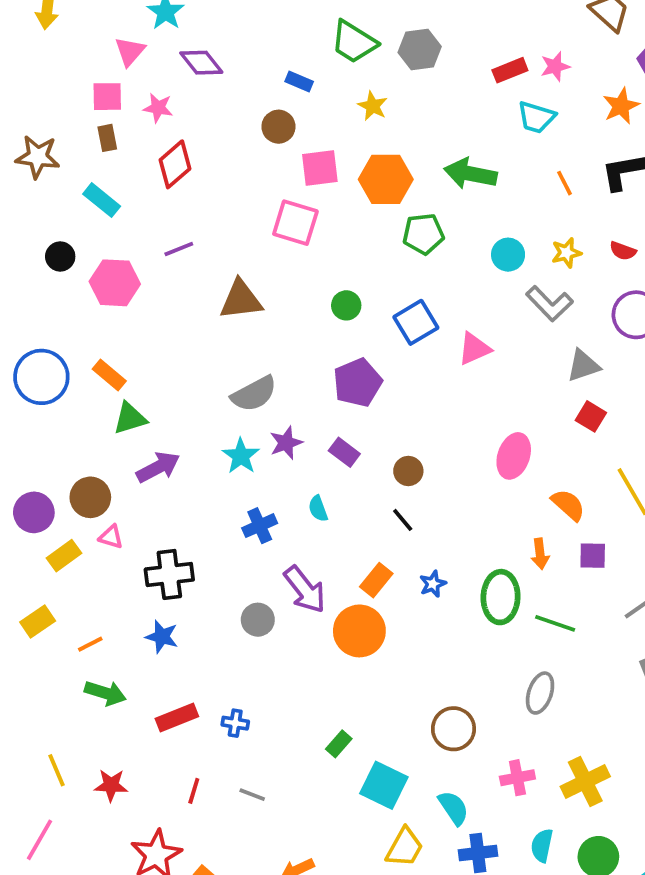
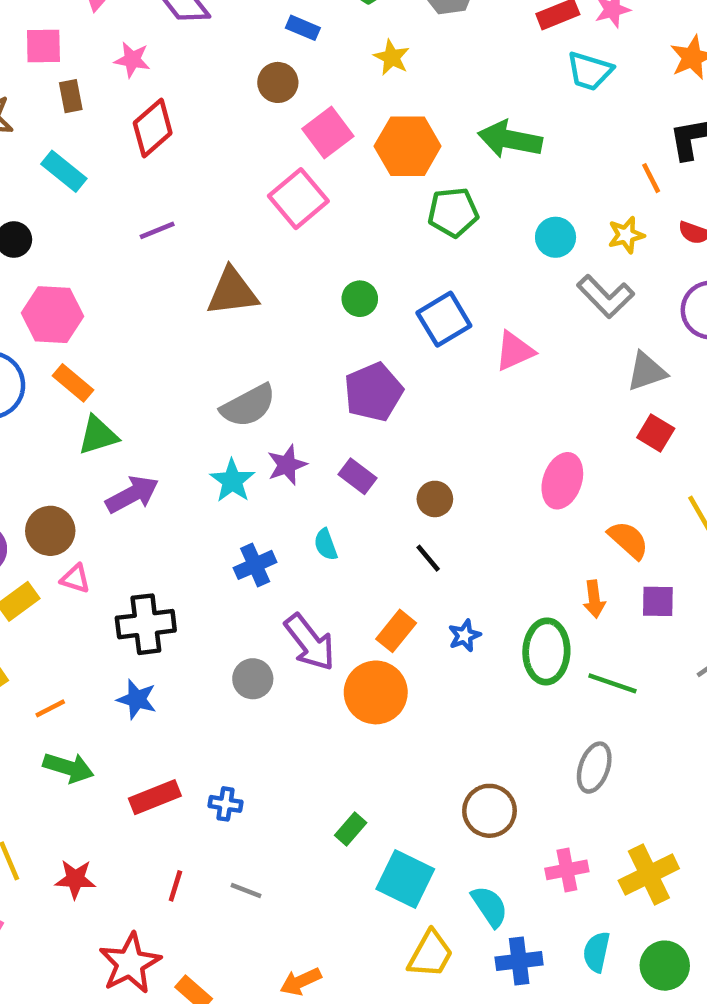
pink square: (107, 97) -> (43, 46), moved
pink square: (320, 168) -> (328, 133), turned -30
orange line: (565, 183) -> (651, 178), moved
pink square: (295, 223) -> (298, 199), turned 33
pink hexagon: (115, 283) -> (53, 315), moved

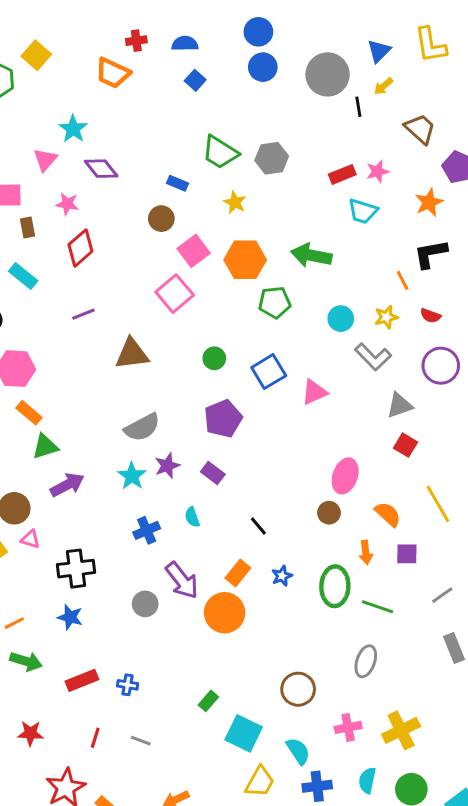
brown circle: (435, 499) -> (329, 513), moved

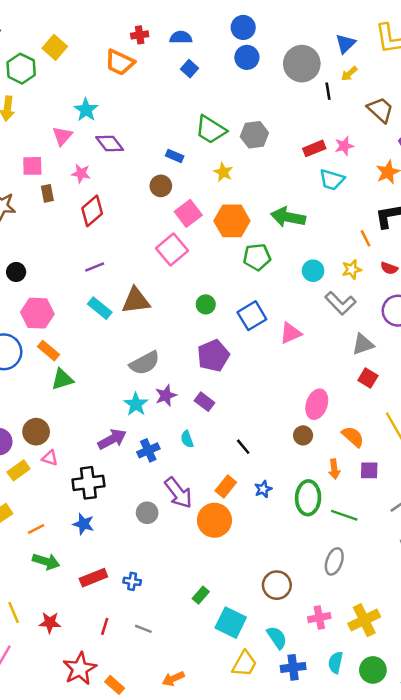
cyan rectangle: (23, 276) -> (100, 308), moved
purple arrow: (67, 485) -> (112, 439), moved

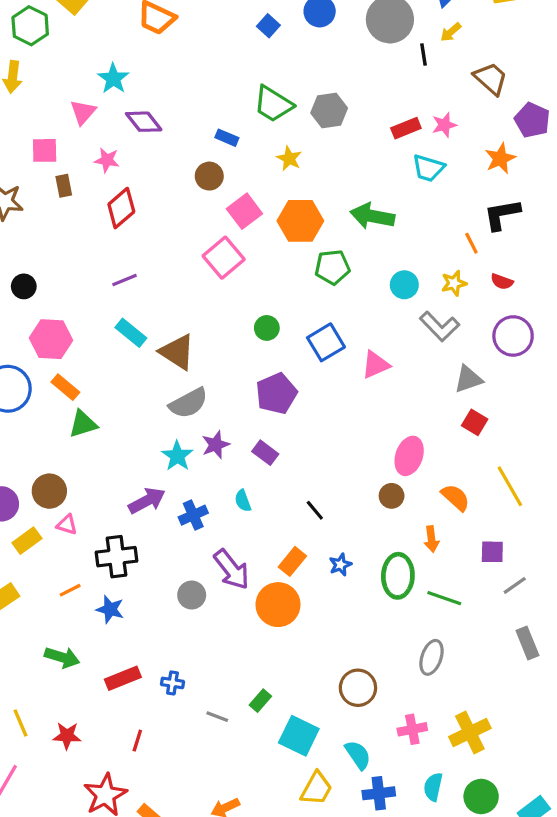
blue square: (190, 69) -> (268, 26), moved
brown triangle: (136, 301) -> (177, 352), moved, turned 40
purple square: (369, 470) -> (492, 552), moved
orange line: (36, 529) -> (70, 590), moved
gray line: (143, 629) -> (217, 717), moved

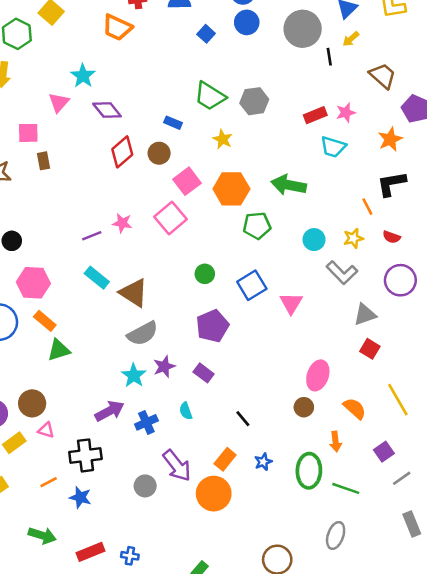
pink star: (107, 160) -> (122, 223), moved
red diamond: (121, 208) -> (122, 152), moved
pink triangle: (376, 365) -> (291, 303), turned -35
purple square: (492, 552) -> (384, 452), turned -36

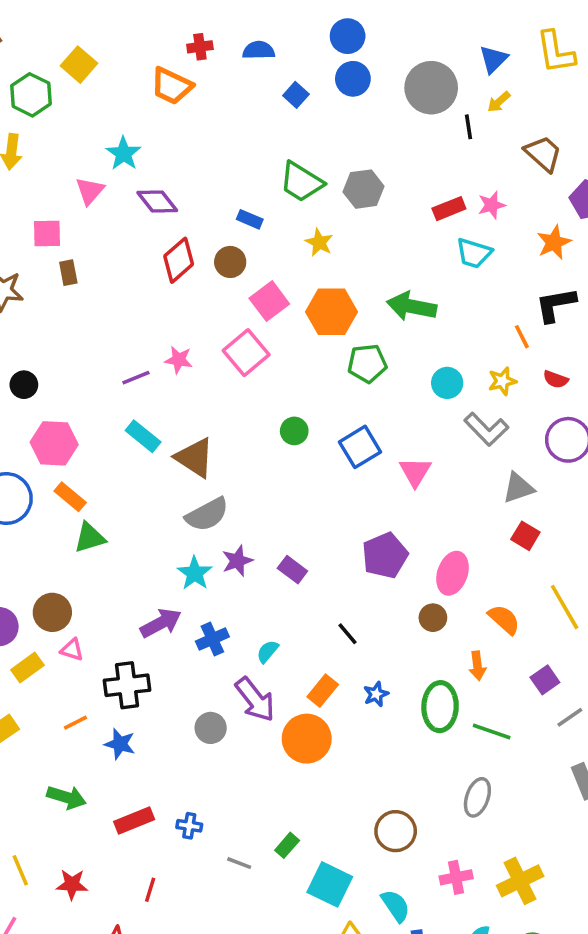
purple pentagon: (212, 326) -> (385, 555), moved
cyan semicircle: (186, 411) -> (268, 651), moved, turned 60

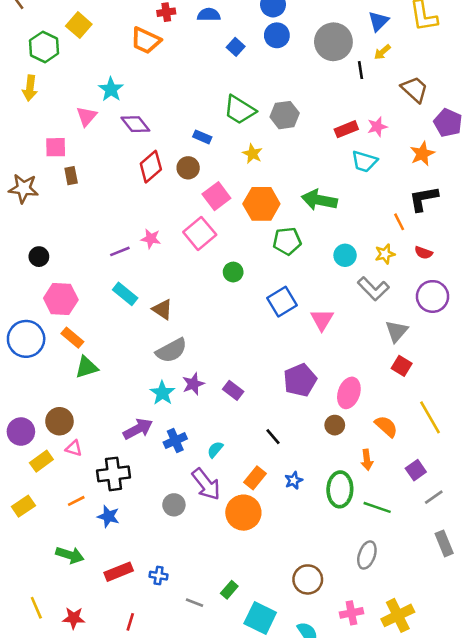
green circle: (294, 431) -> (233, 272), moved
brown triangle: (195, 458) -> (162, 309), size x0.7
gray triangle: (518, 488) -> (396, 331), turned -30

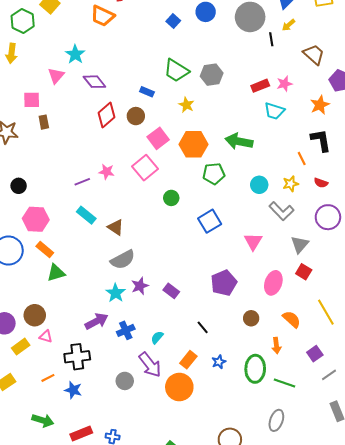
black L-shape: (424, 199) -> (321, 140), turned 90
pink triangle: (322, 320) -> (253, 241), moved
pink ellipse: (349, 393) -> (273, 283), moved

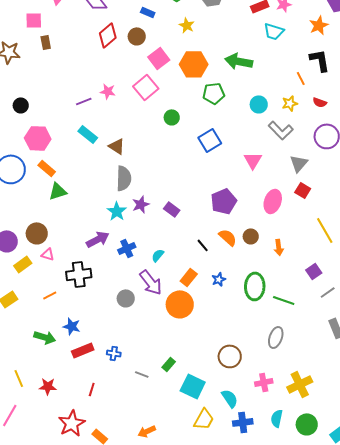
gray semicircle: (123, 260) -> (124, 178), turned -60
orange semicircle: (292, 319) -> (228, 237), moved
orange arrow: (276, 346) -> (279, 247), moved
blue star: (73, 390) -> (72, 326), moved

